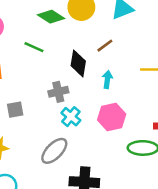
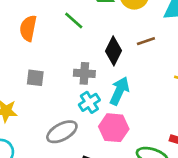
cyan arrow: (107, 79) -> (119, 91), moved, size x1.5
pink hexagon: (112, 117) -> (114, 128), moved

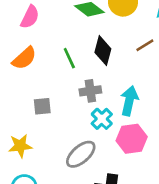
green line: (74, 21) -> (69, 58), moved, turned 36
orange semicircle: (28, 28) -> (24, 58), turned -130
black diamond: (113, 51) -> (103, 51), moved

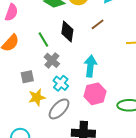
gray cross: (90, 91) -> (52, 60), moved, turned -35
cyan cross: (102, 119) -> (61, 83), moved
yellow star: (20, 146) -> (37, 97), moved

